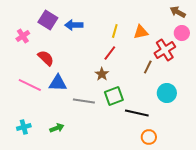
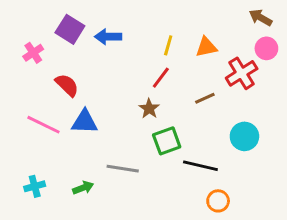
brown line: (148, 67) -> (205, 98), moved, turned 40
gray line: (84, 101) -> (123, 169), moved

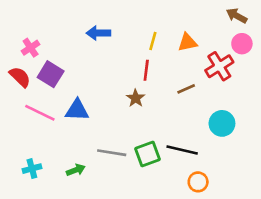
purple square: (70, 29) -> (51, 74), moved
red line: (161, 78) -> (146, 70), turned -30
red semicircle: (67, 85) -> (20, 77), moved
green square: (167, 141) -> (148, 154), moved

